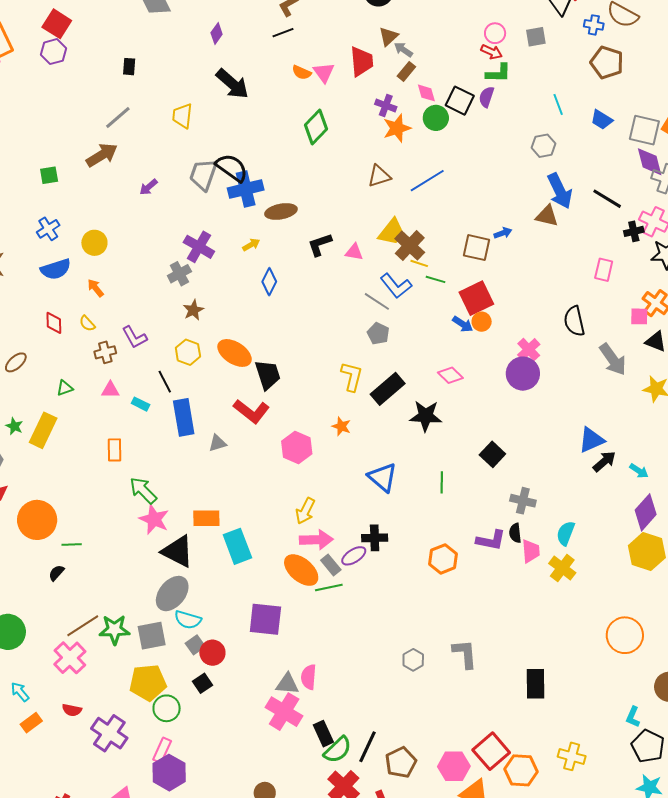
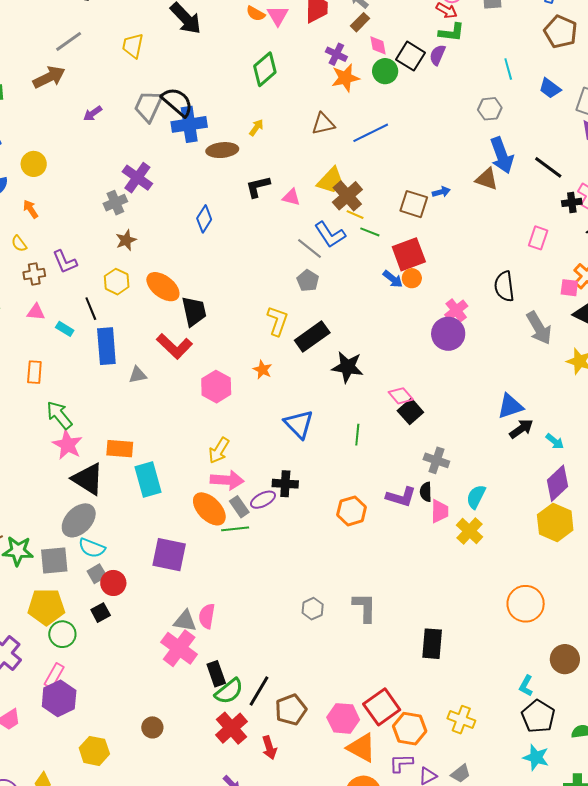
yellow arrow: (251, 245) -> (256, 128), moved, turned -30
pink diamond: (450, 375) -> (401, 396), moved

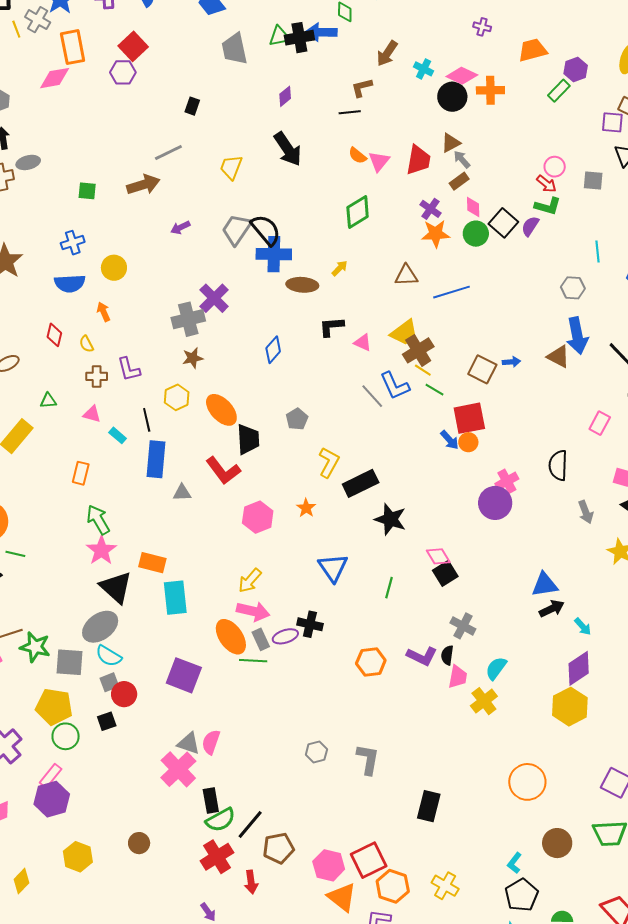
gray cross: (115, 203) -> (188, 319), size x1.4
gray pentagon: (308, 281) -> (297, 419), moved
gray arrow: (539, 328) -> (586, 512), size x0.7

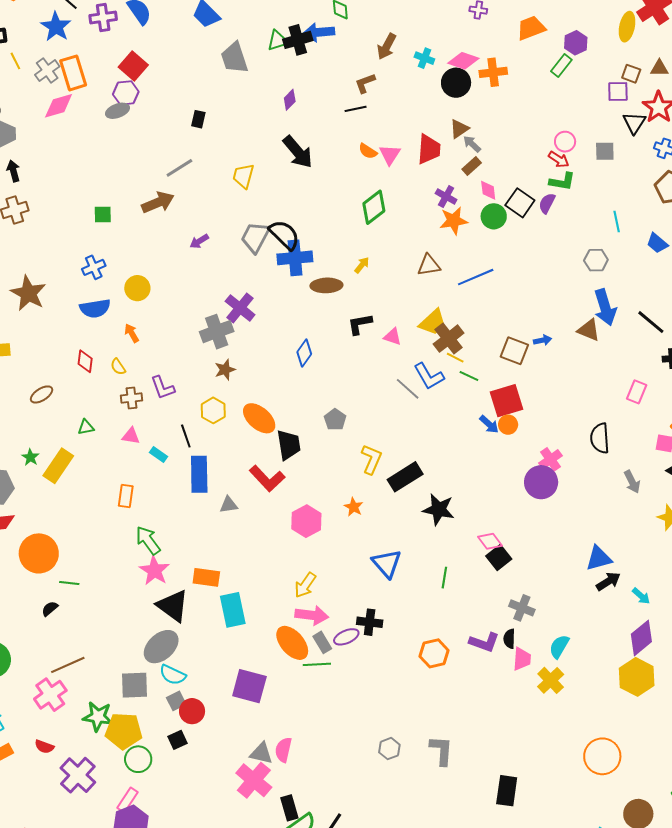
gray cross: (38, 20) -> (47, 71), moved, turned 30
gray ellipse: (28, 162) -> (117, 111), moved
green star: (35, 647) -> (98, 717), moved

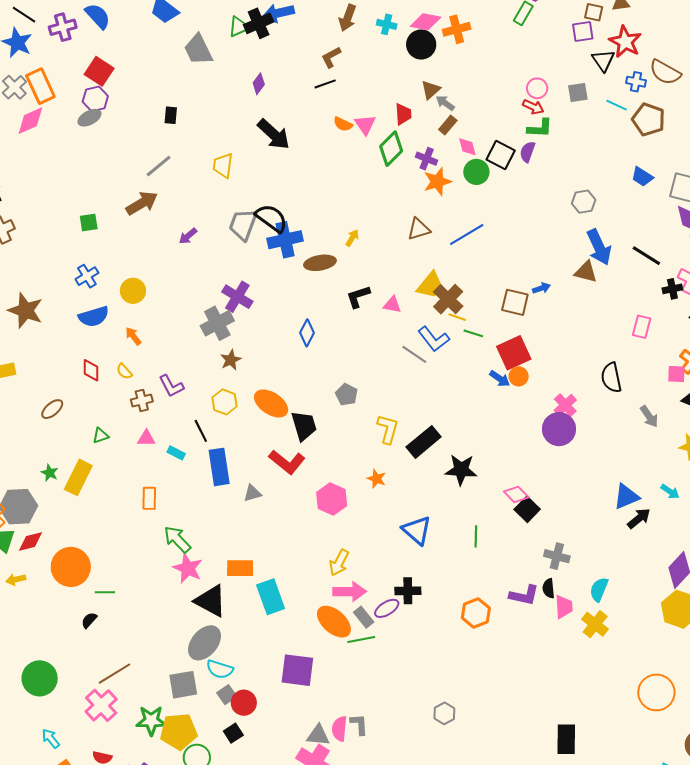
red trapezoid: (429, 149) -> (403, 114), size x0.7
green diamond: (374, 207) -> (391, 149), moved
cyan line: (617, 221) -> (617, 105), moved, turned -45
cyan arrow: (641, 596) -> (670, 492), moved
gray L-shape: (441, 751) -> (359, 724), moved, size x0.7

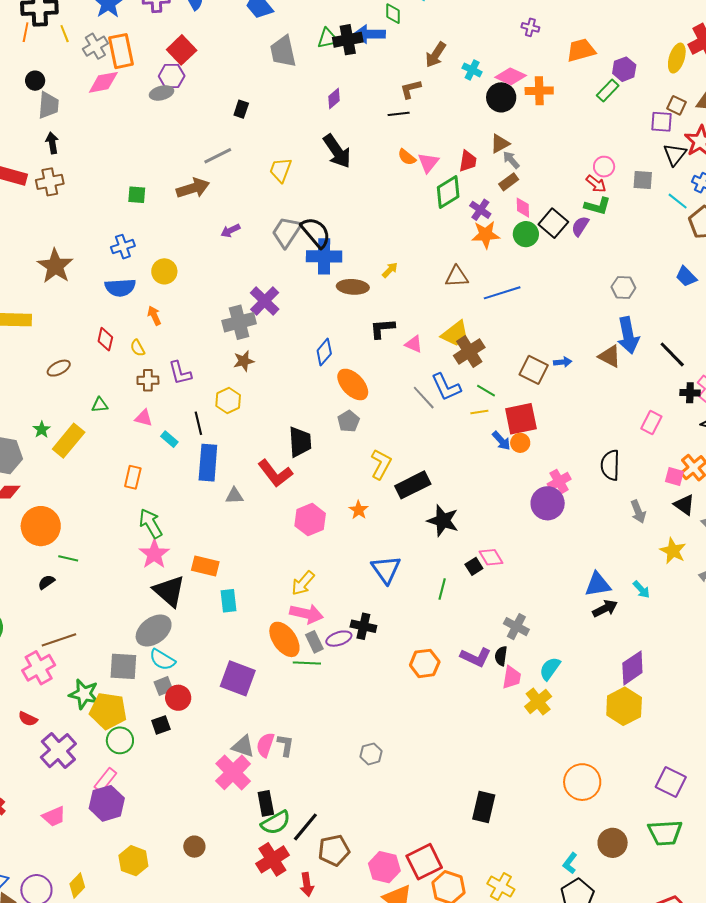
yellow line: (457, 317) -> (479, 412), moved, turned -42
orange ellipse: (271, 403) -> (353, 384), moved
black square: (527, 509) -> (474, 566), moved, size x0.7
cyan rectangle: (271, 597) -> (228, 601), size x0.7

